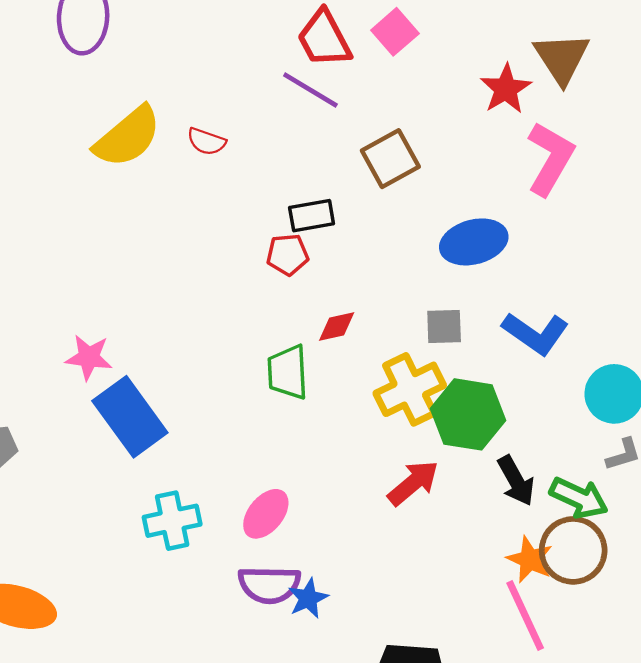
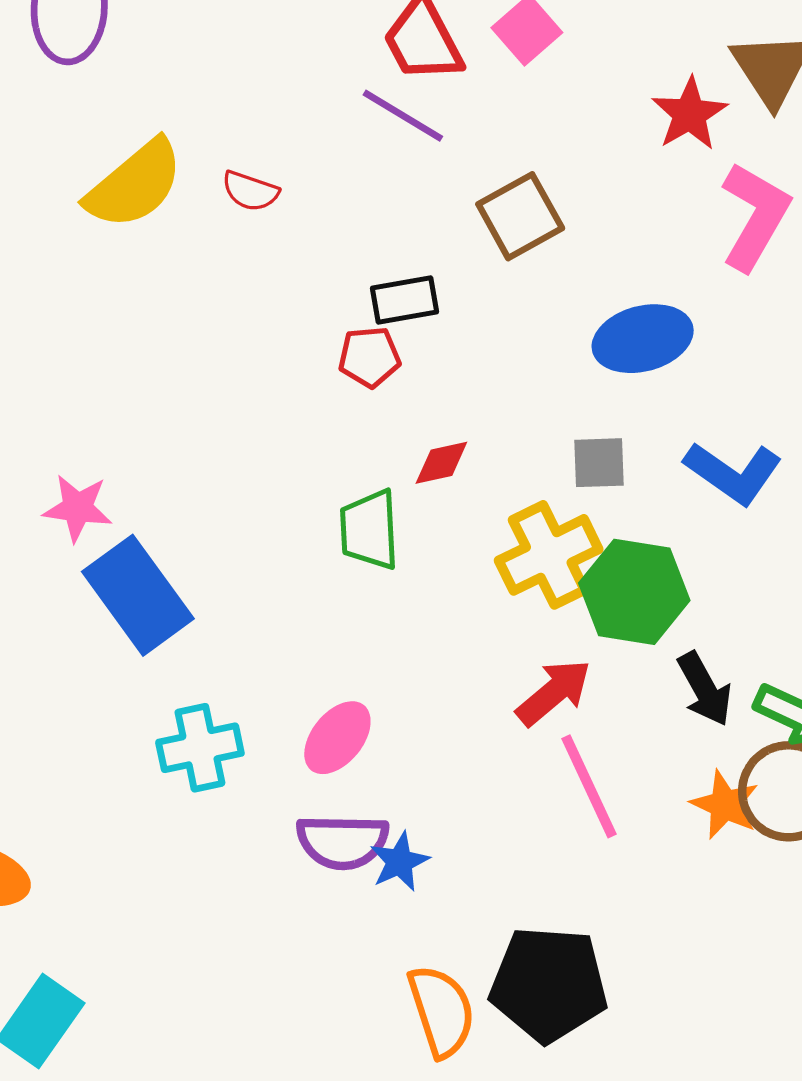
pink line: (525, 615) -> (589, 786), moved

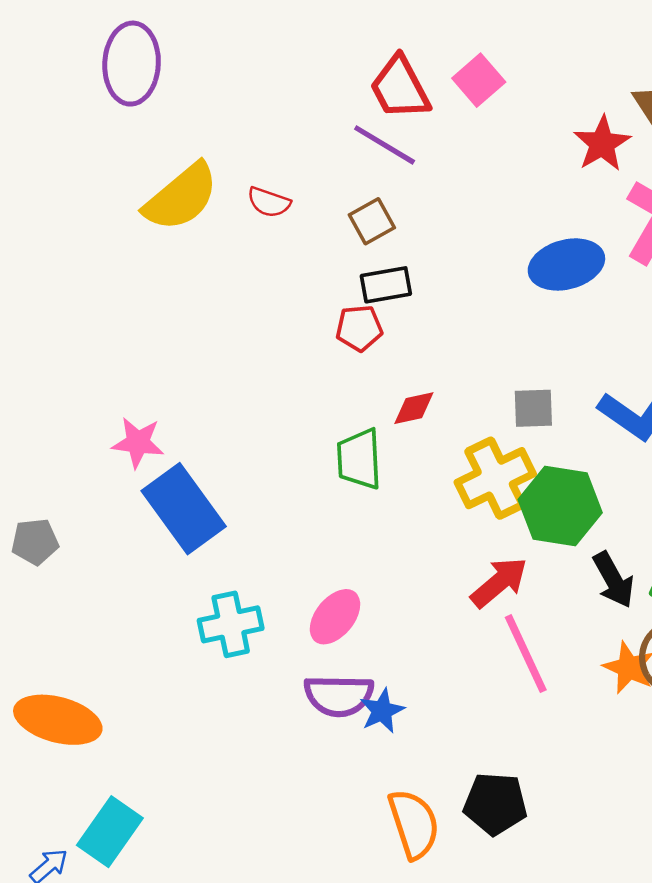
brown square: (520, 216) -> (372, 221), moved, size x0.7
blue ellipse: (643, 339) -> (566, 264), moved
black pentagon: (549, 984) -> (495, 804), size x0.7

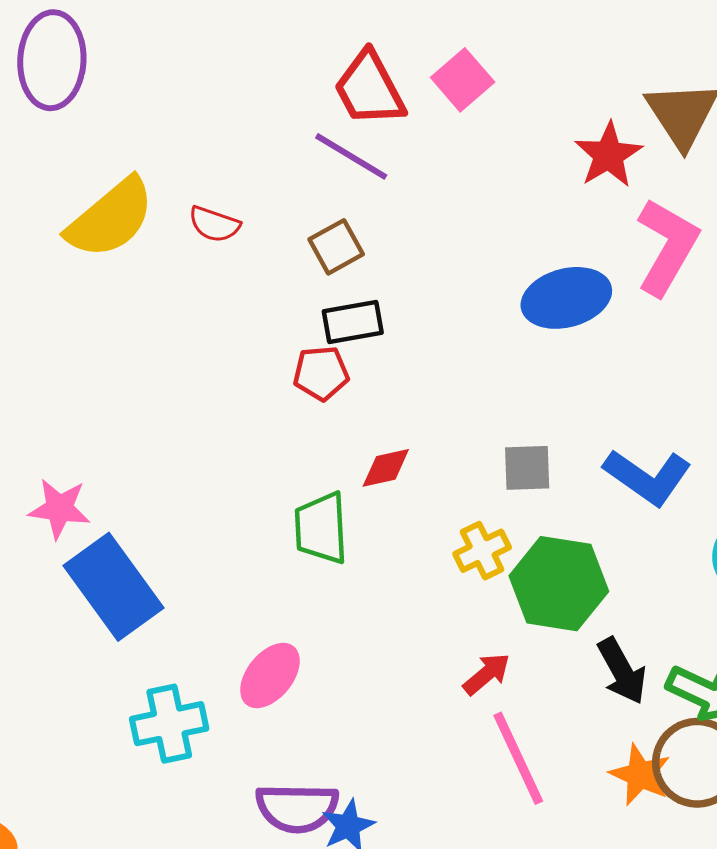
yellow cross: (495, 478) -> (482, 551), size x0.6
red arrow: (499, 582) -> (487, 674), size x0.7
pink ellipse: (335, 617) -> (270, 676), moved

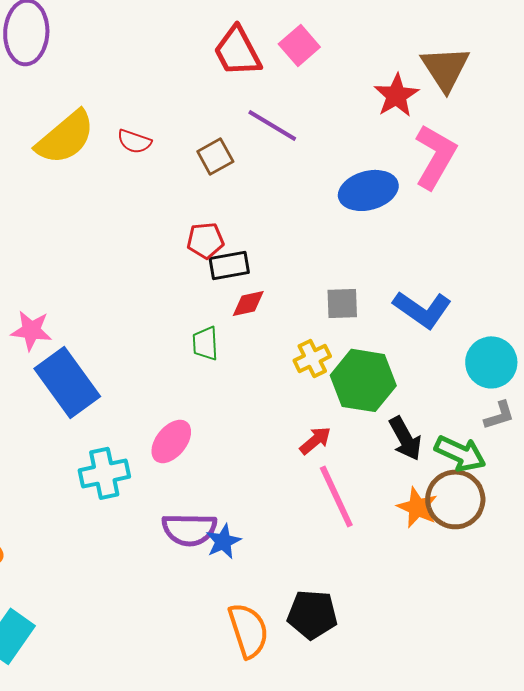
purple line: (351, 156) -> (272, 125), moved
black rectangle: (353, 322) -> (229, 265), moved
green trapezoid: (321, 528) -> (205, 343), size x0.7

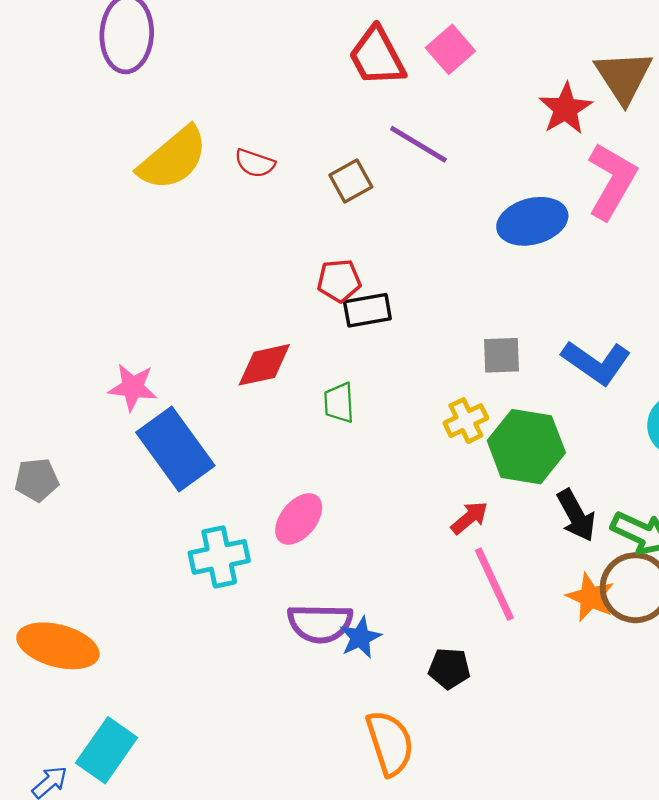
red diamond: (248, 303) -> (264, 365), moved, size x1.4
black pentagon: (312, 614) -> (449, 668), moved, size x0.7

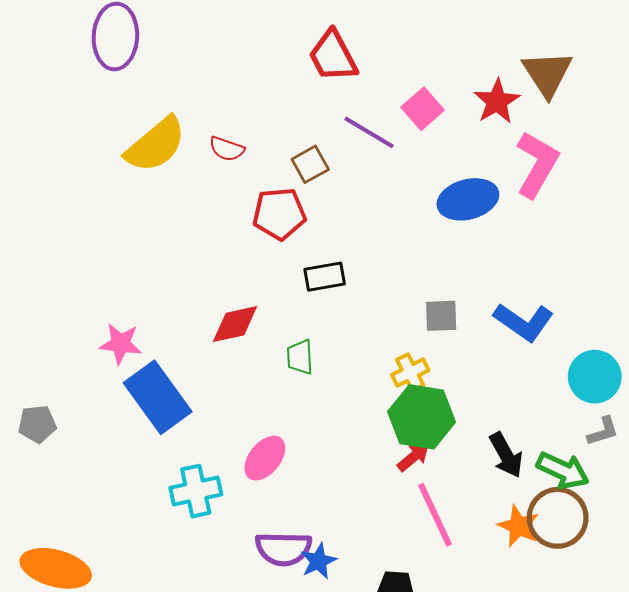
pink square: (450, 49) -> (423, 109), moved
red pentagon: (339, 281) -> (279, 214), moved, size x1.4
green hexagon: (526, 447) -> (422, 417), moved

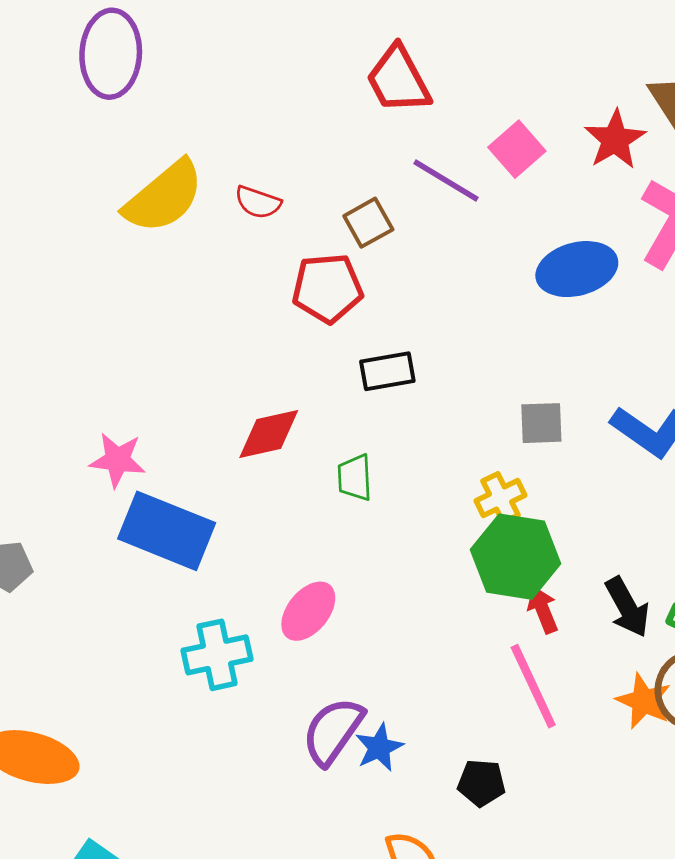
blue rectangle: (158, 397) -> (167, 531), turned -32
red arrow: (413, 457) -> (543, 610), moved, turned -72
purple semicircle: (283, 549) -> (333, 731), turned 124

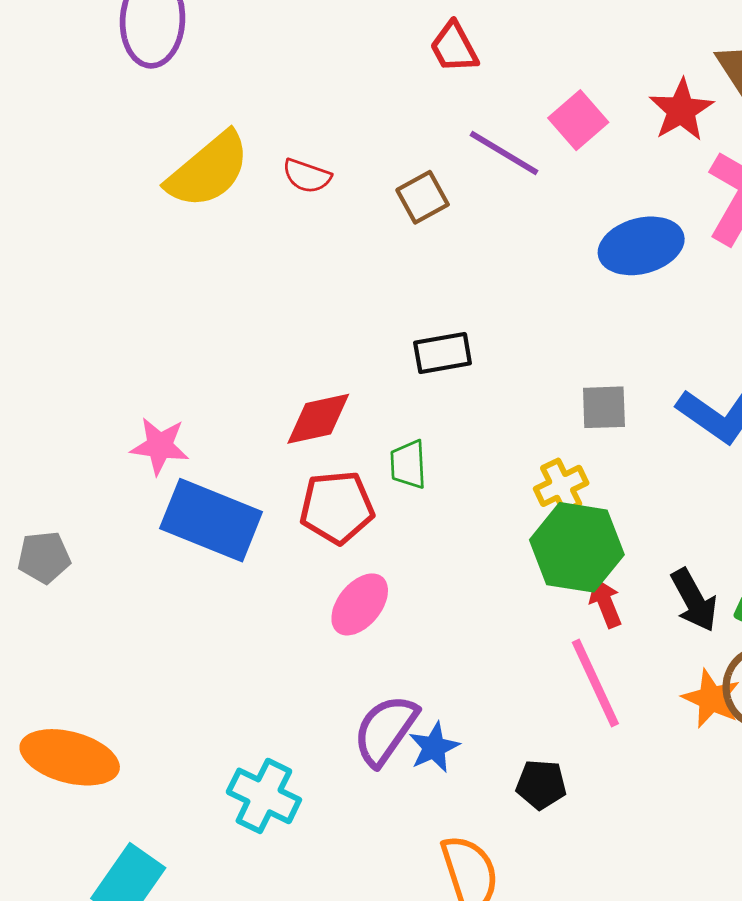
red trapezoid: (398, 80) -> (454, 47), size x0.7
red pentagon: (327, 288) -> (337, 507), moved
cyan cross: (217, 655) -> (264, 796), moved, turned 38

